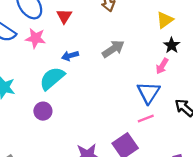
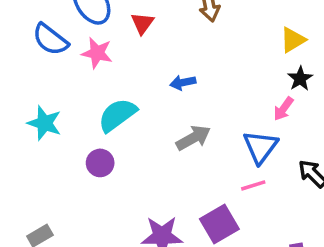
gray arrow: (113, 49) -> (193, 138), moved
blue arrow: (70, 56) -> (183, 83), moved

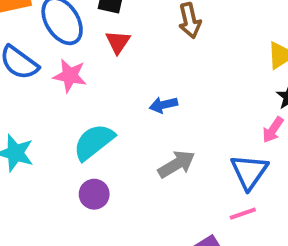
purple circle: (100, 163) -> (94, 194), moved

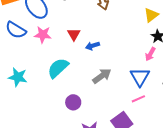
red triangle: (118, 42) -> (74, 34), moved
purple circle: (94, 194) -> (73, 102), moved

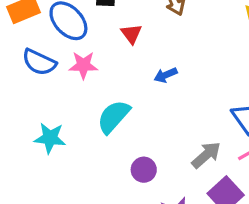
red triangle: (74, 34) -> (131, 34), moved
gray arrow: (102, 76) -> (206, 155), moved

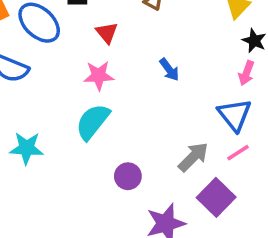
pink star: (83, 65) -> (99, 76), moved
blue arrow: (166, 75) -> (169, 70), moved, turned -100

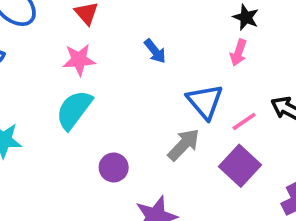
blue triangle: (235, 115) -> (205, 102), moved
pink line: (238, 153) -> (244, 122), moved
purple square: (216, 197) -> (240, 166), moved

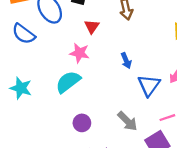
blue triangle: (205, 102) -> (149, 85), moved
gray arrow: (184, 145) -> (127, 121), turned 75

